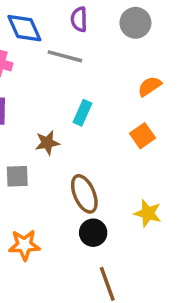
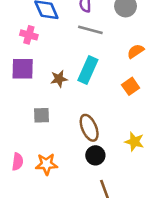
gray line: (65, 56) -> (90, 30), moved
cyan rectangle: (83, 113) -> (88, 70), size x1.5
brown star: (47, 143) -> (59, 79), moved

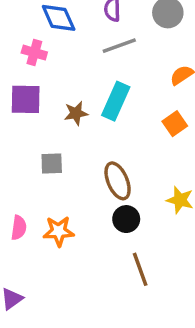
gray line: (90, 30) -> (119, 46), turned -35

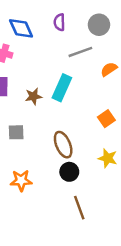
gray line: (119, 46) -> (80, 52), moved
orange square: (175, 124) -> (106, 119), moved

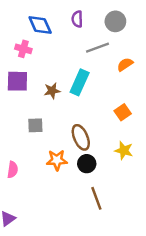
orange star: (21, 180) -> (57, 160), moved

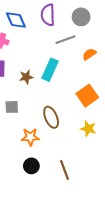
purple semicircle: (77, 19) -> (48, 15), size x1.5
orange square: (123, 112) -> (87, 96), size x1.5
black circle: (87, 164) -> (31, 166), moved

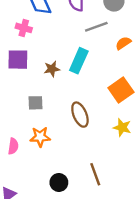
orange star: (30, 137) -> (40, 137), moved
black circle: (31, 166) -> (59, 182), moved

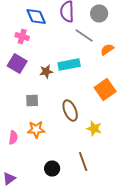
gray line: (96, 27) -> (84, 36), turned 54
purple square: (18, 60) -> (17, 64), turned 30
cyan rectangle: (79, 61) -> (69, 64), turned 55
yellow star: (122, 127) -> (94, 128), moved

